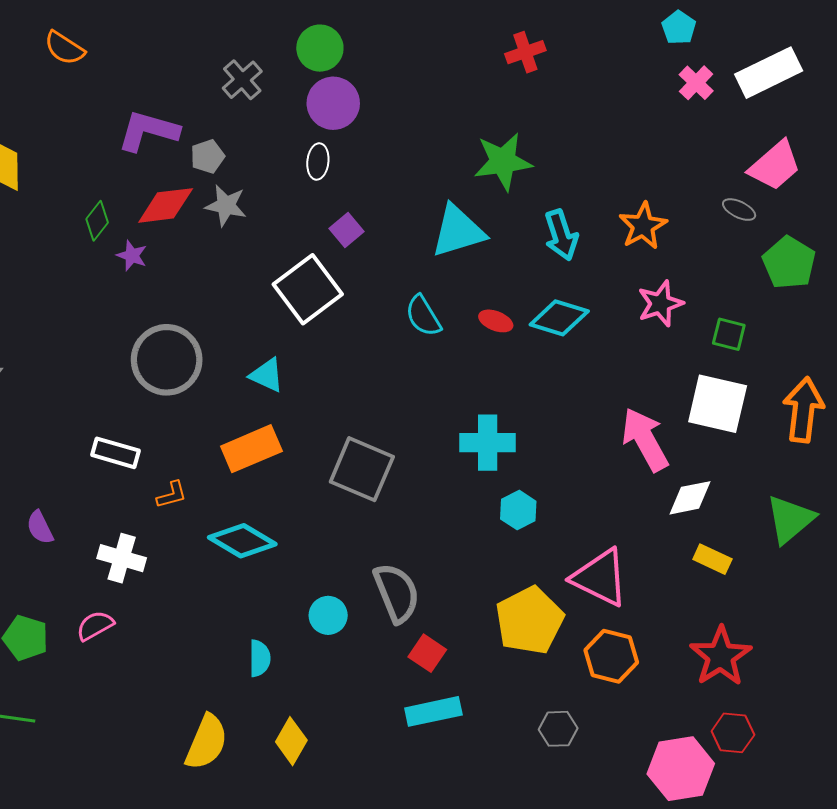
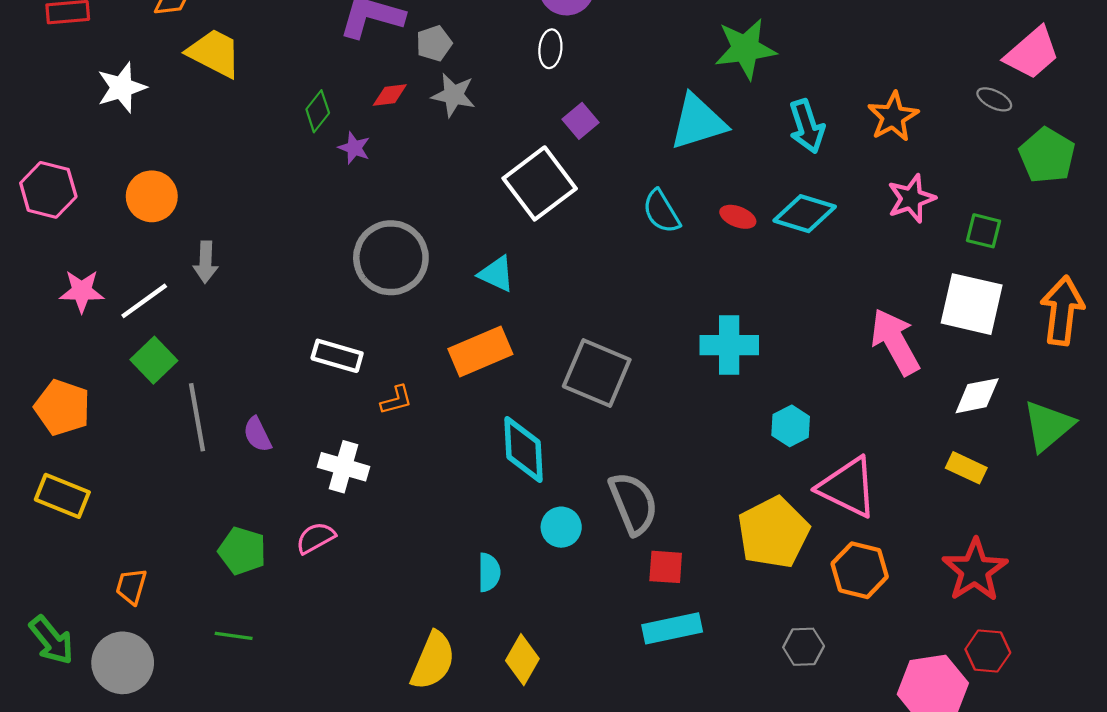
red diamond: (166, 205) -> (390, 95), size x0.6
white diamond: (690, 498) -> (977, 396), moved
cyan hexagon: (518, 510) -> (791, 426), moved
cyan diamond: (242, 541) -> (523, 450), moved, turned 56
red square: (427, 653) -> (666, 567), turned -30

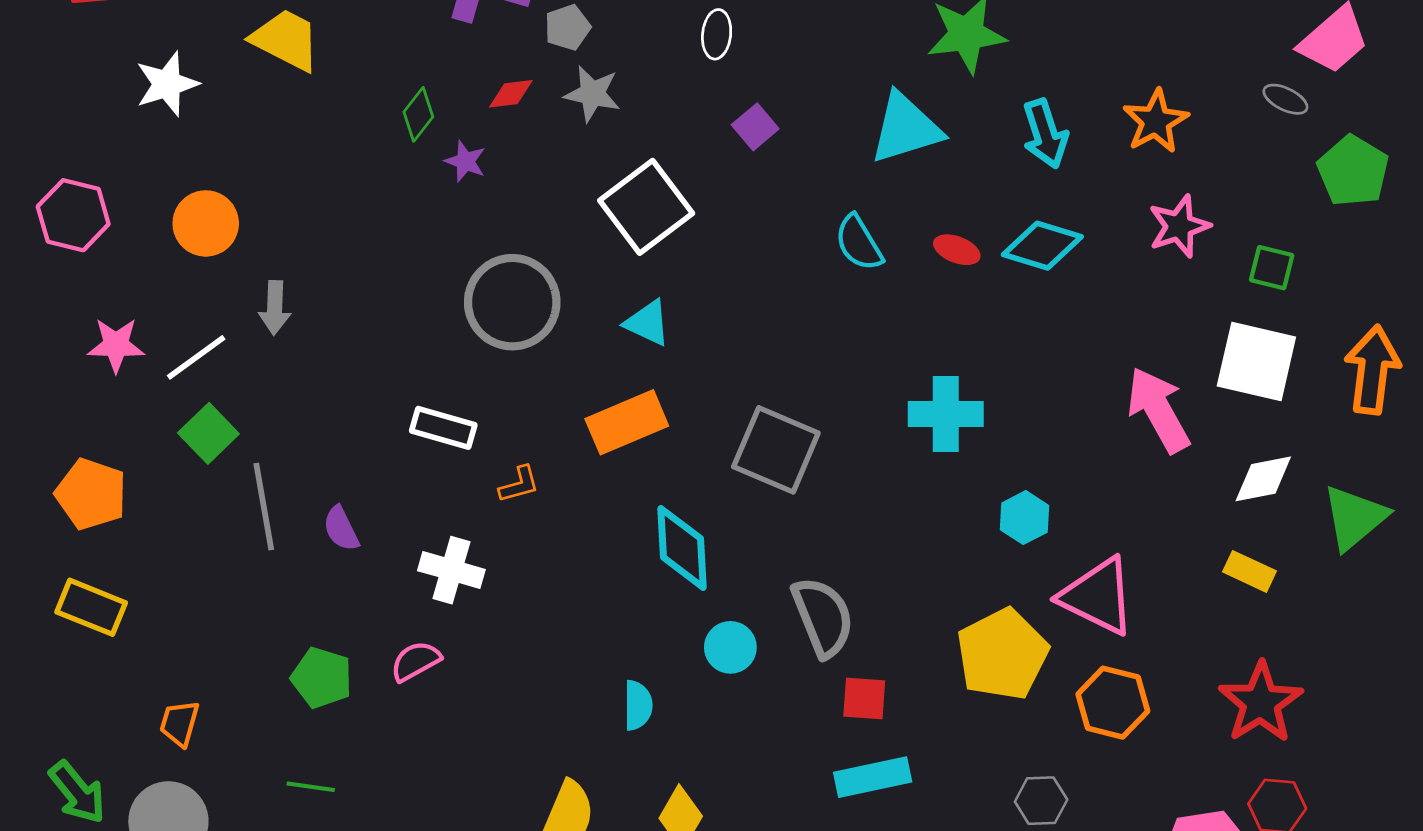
white square: (540, 183) -> (646, 207), moved

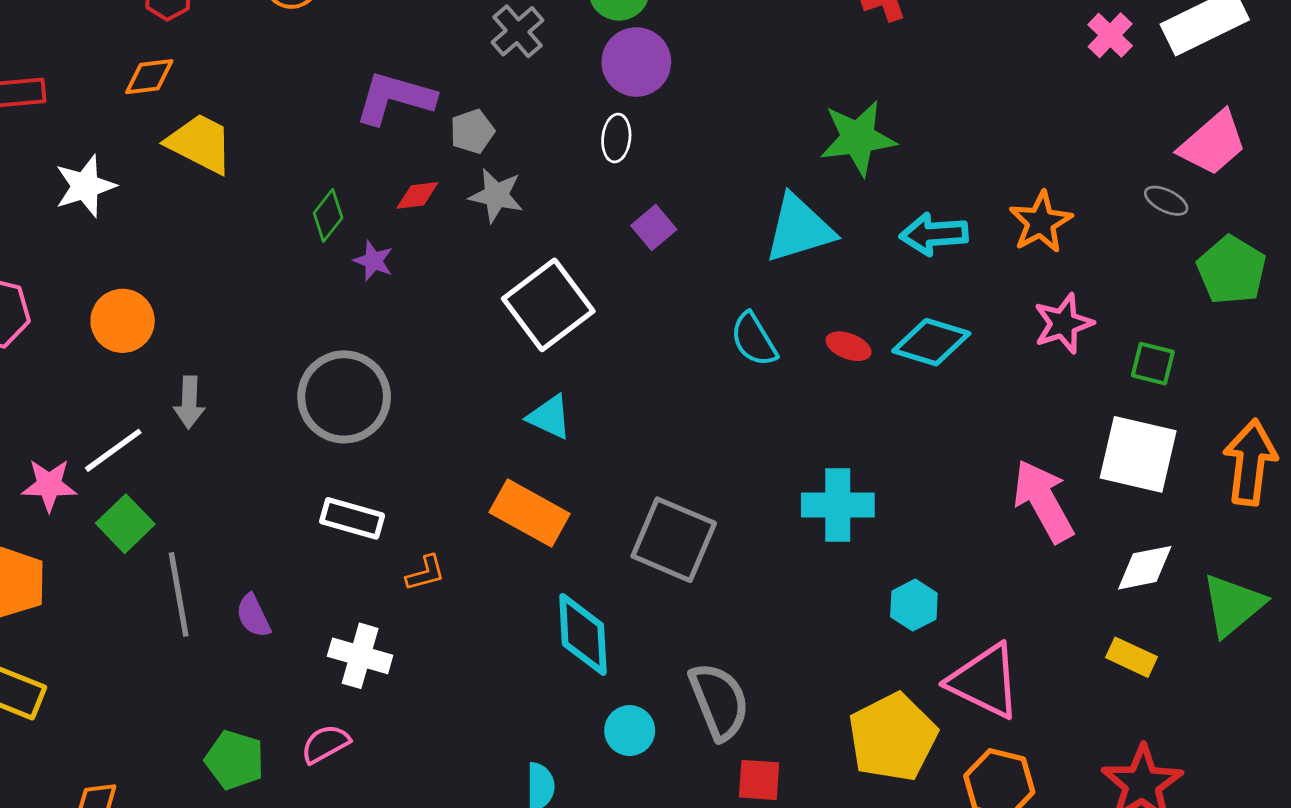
cyan arrow: (1045, 134) -> (934, 234), turned 104
gray circle: (512, 302) -> (344, 397), moved
pink star: (116, 345) -> (49, 485), moved
orange rectangle: (627, 422) -> (530, 513), turned 52

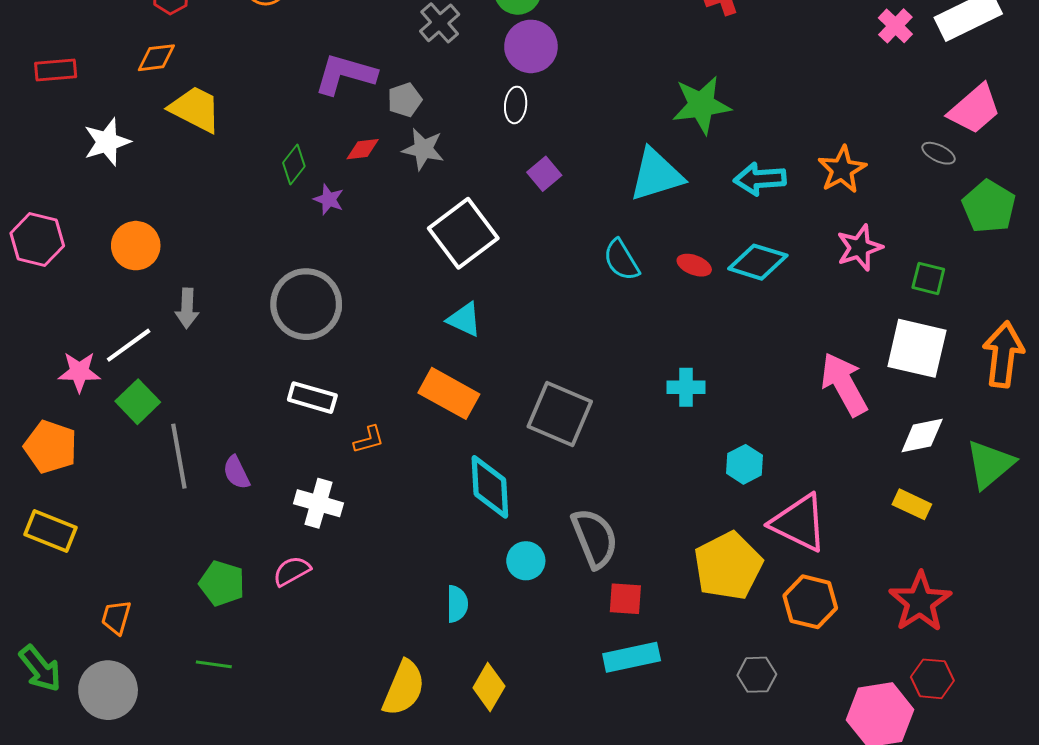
cyan cross: (838, 505) -> (686, 387), size x0.7

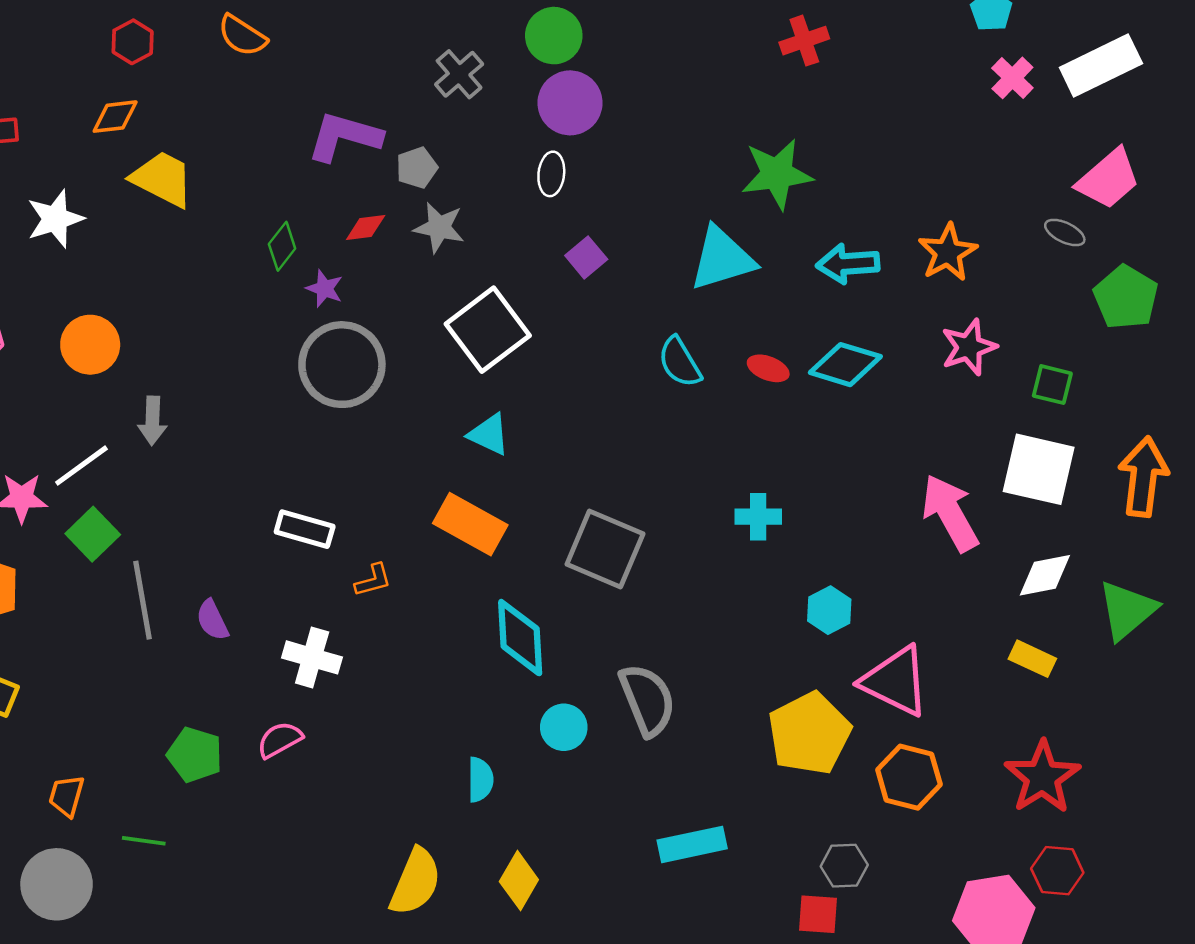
gray circle: (306, 304) -> (342, 365), moved
red square: (625, 599) -> (818, 914), moved
green line: (214, 664) -> (144, 841), moved

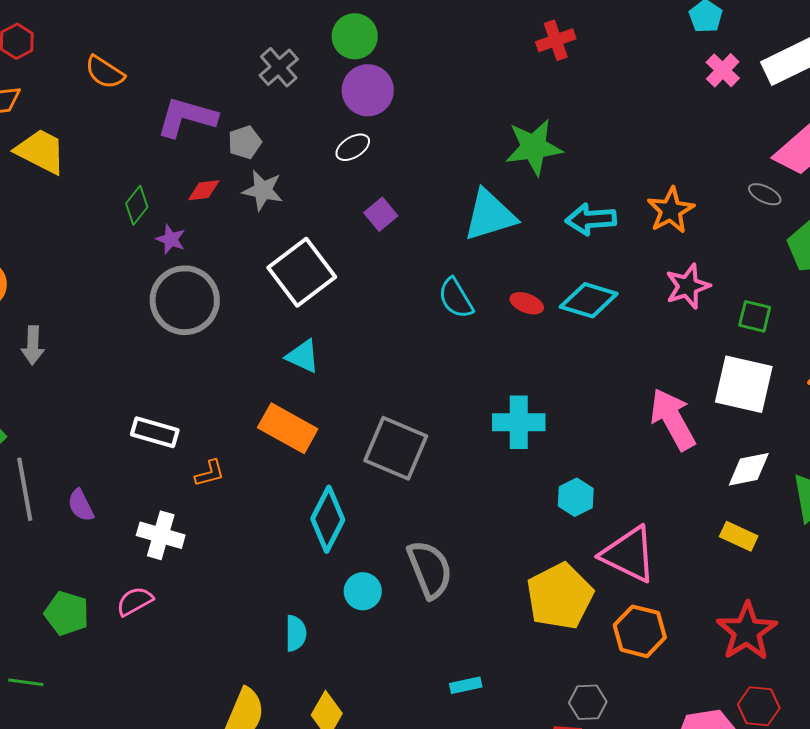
orange semicircle: (242, 36) -> (105, 72), moved
white ellipse: (551, 174) -> (353, 147), turned 52
cyan cross: (758, 517) -> (519, 422), size x1.4
cyan diamond: (520, 638) -> (328, 519), turned 30
cyan rectangle: (692, 844) -> (466, 685), size x0.6

